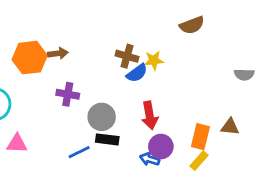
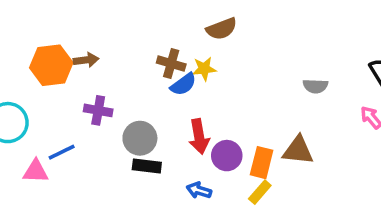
brown semicircle: (192, 25) -> (222, 29), moved
brown triangle: (230, 127) -> (298, 150), size x1.4
purple circle: (161, 147) -> (227, 156), moved
blue line: (79, 152) -> (62, 152), moved

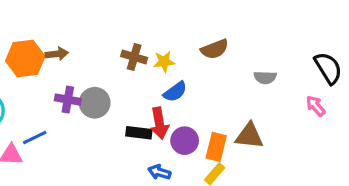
brown semicircle: (222, 29) -> (215, 49), moved
blue semicircle: (183, 84) -> (175, 92), moved
gray circle: (140, 138) -> (95, 103), moved
black rectangle: (147, 166) -> (139, 133), moved

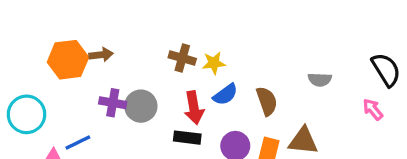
brown semicircle: (215, 49) -> (267, 101), moved, turned -88
red arrow: (159, 123) -> (194, 108), moved

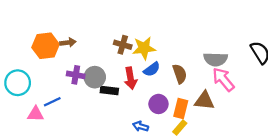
yellow star: (214, 63) -> (144, 48), size x1.5
gray semicircle: (320, 80) -> (216, 59), size x1.5
pink arrow: (373, 109) -> (223, 79), moved, size x1.6
black rectangle: (187, 138) -> (109, 91), moved

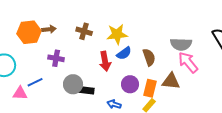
brown cross: (123, 45) -> (84, 31), moved
gray circle: (95, 77) -> (73, 84), moved
black rectangle: (109, 91) -> (86, 90), moved

